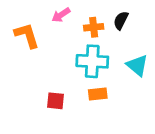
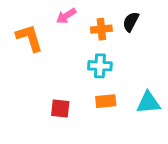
cyan cross: (92, 61) -> (100, 66), size x0.7
cyan triangle: (137, 65) -> (148, 103), moved, turned -45

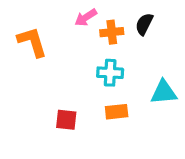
pink arrow: (66, 16) -> (86, 18), moved
cyan triangle: (148, 103) -> (164, 92), moved

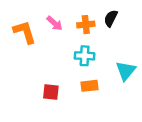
pink arrow: (86, 18) -> (55, 23), moved, turned -105
cyan triangle: (164, 92) -> (126, 71), turned -45

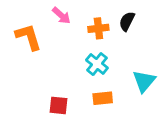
pink arrow: (55, 23) -> (61, 16), moved
cyan cross: (85, 56) -> (97, 64), turned 36

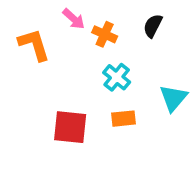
orange cross: (98, 28) -> (105, 34), moved, turned 30
red square: (58, 105) -> (70, 127), size x1.5

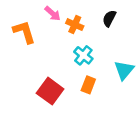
orange rectangle: (124, 119) -> (88, 85), turned -63
red square: (70, 127) -> (50, 91), turned 30

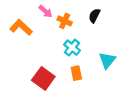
orange L-shape: (24, 32) -> (21, 27), turned -30
orange rectangle: (88, 85) -> (76, 73), turned -32

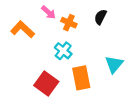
cyan cross: (72, 48) -> (63, 51), moved
orange rectangle: (76, 73) -> (81, 78), size x1.5

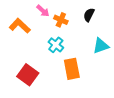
cyan triangle: (114, 64) -> (101, 46), moved, turned 30
red square: (46, 84) -> (28, 75), moved

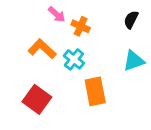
black semicircle: (89, 15) -> (131, 20), moved
orange L-shape: (20, 26) -> (42, 49), moved

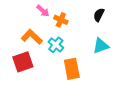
red square: (37, 99) -> (23, 62), moved, turned 35

